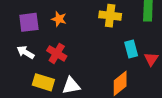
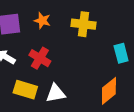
yellow cross: (110, 16) -> (83, 24), moved

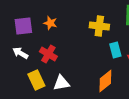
yellow cross: (83, 24) -> (99, 26), moved
yellow rectangle: (25, 90) -> (36, 80), turned 48

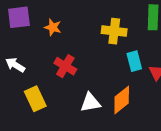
purple square: (23, 26) -> (19, 17), moved
red cross: (48, 54) -> (65, 66), moved
white triangle: (61, 83) -> (90, 103), moved

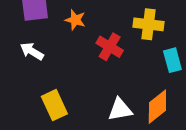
white arrow: (15, 65) -> (32, 51), moved
red cross: (65, 66) -> (110, 47), moved

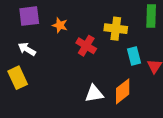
yellow rectangle: (54, 105) -> (18, 78), moved

